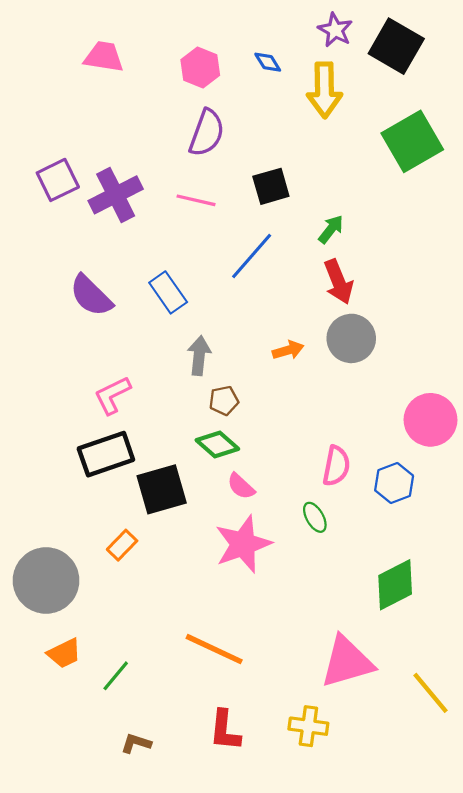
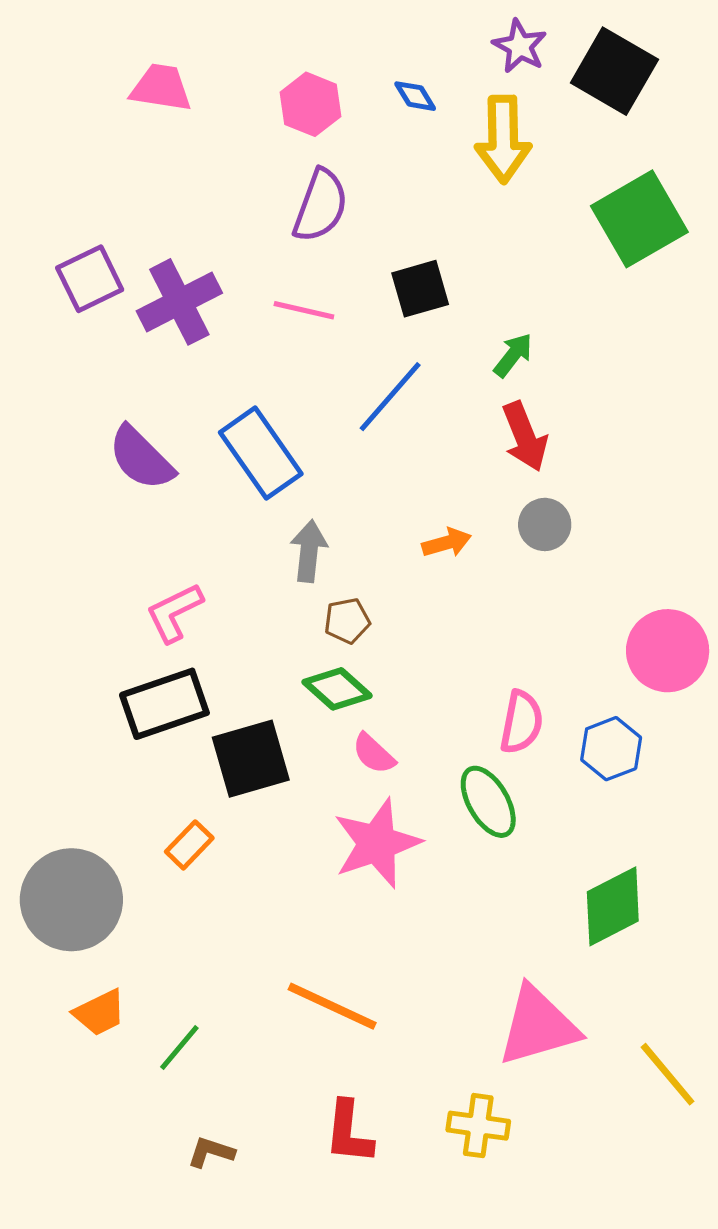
blue rectangle: (168, 292) -> (261, 453), size x1.4
gray circle: (351, 338) -> (545, 524), size x0.7
green ellipse: (315, 517) -> (488, 802), size x1.5

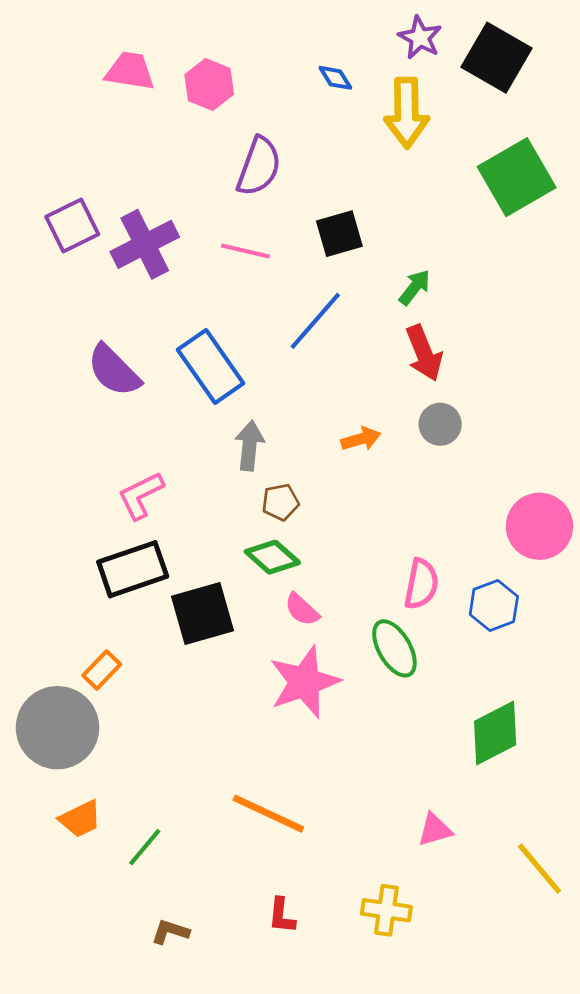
pink hexagon: (311, 104) -> (209, 85), moved
orange rectangle: (189, 845) -> (102, 670), moved
pink triangle: (538, 1026) -> (435, 830), size x0.5
red L-shape: (349, 1132) -> (282, 916), size x0.7

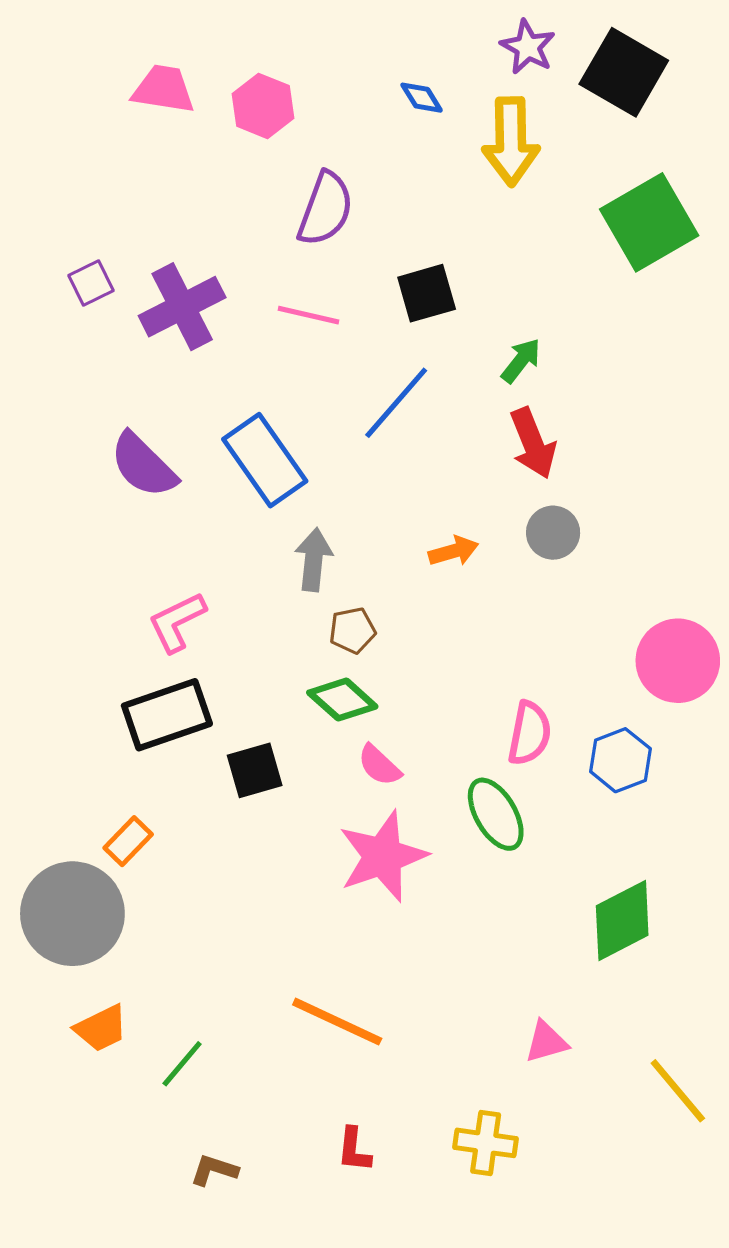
purple square: (72, 226) -> (91, 283), size x0.7
black square: (202, 614) -> (255, 770), size x0.7

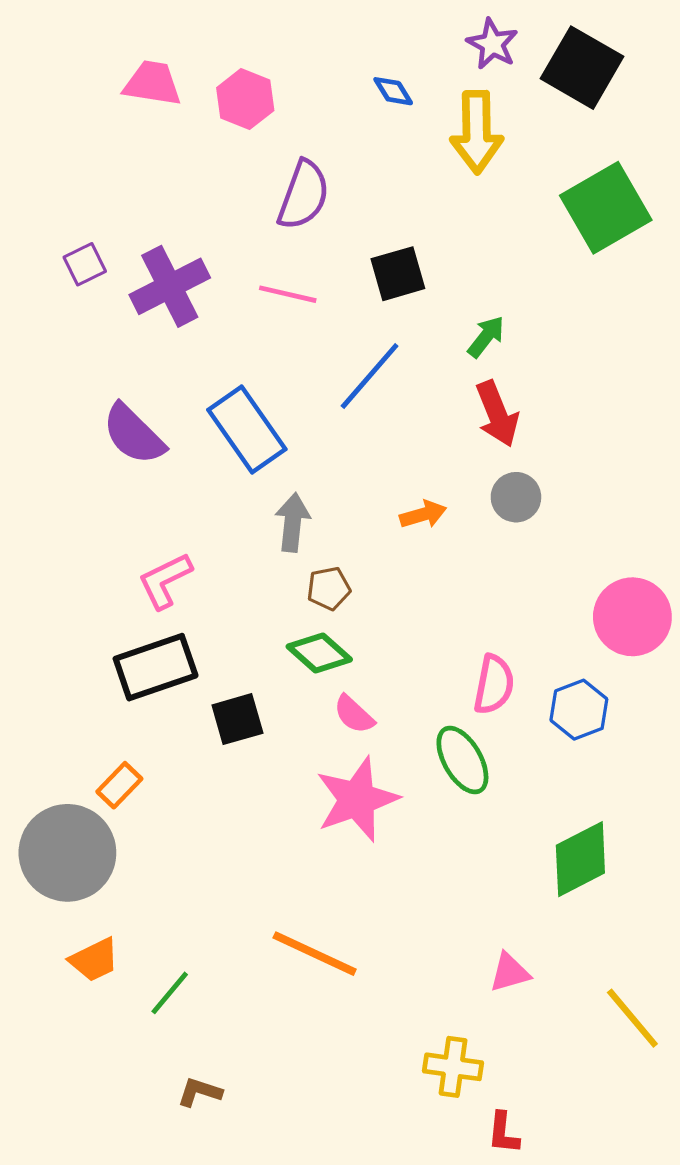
red L-shape: (354, 1150) -> (503, 1133), moved

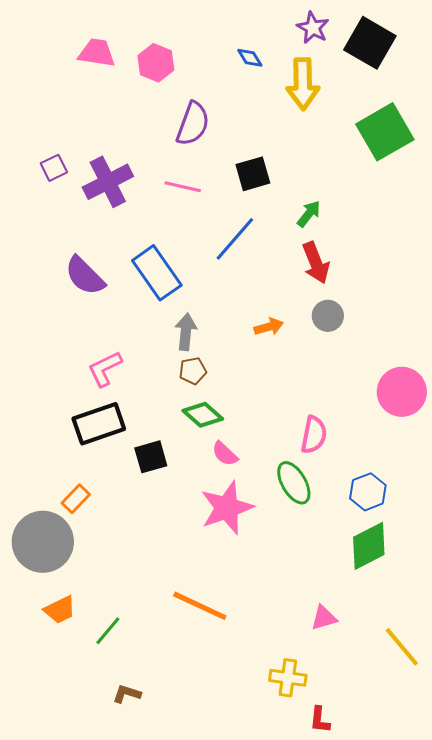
brown pentagon: (329, 588) -> (193, 371), moved
blue hexagon: (579, 710) -> (368, 492), moved

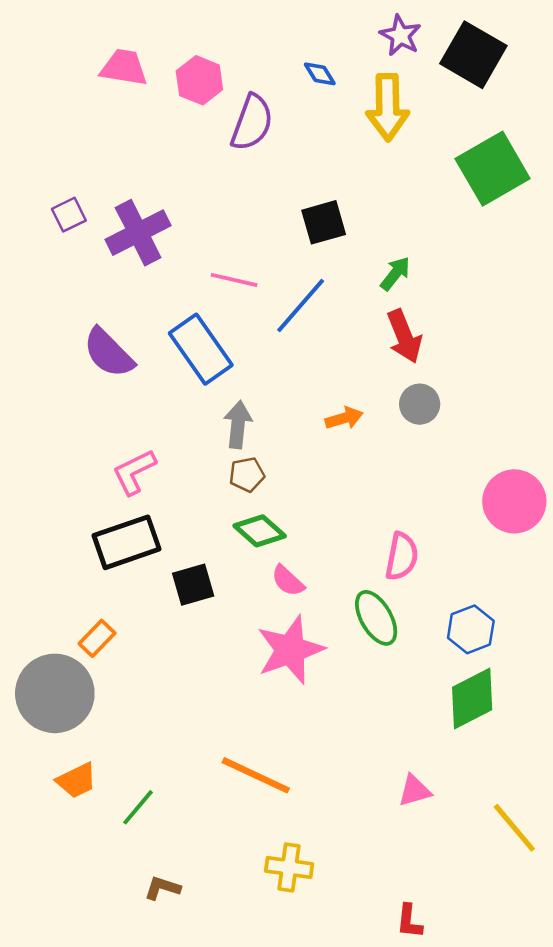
purple semicircle: (193, 124) -> (252, 123), moved
pink line: (183, 187) -> (234, 280), moved
yellow cross: (288, 678) -> (289, 867), moved

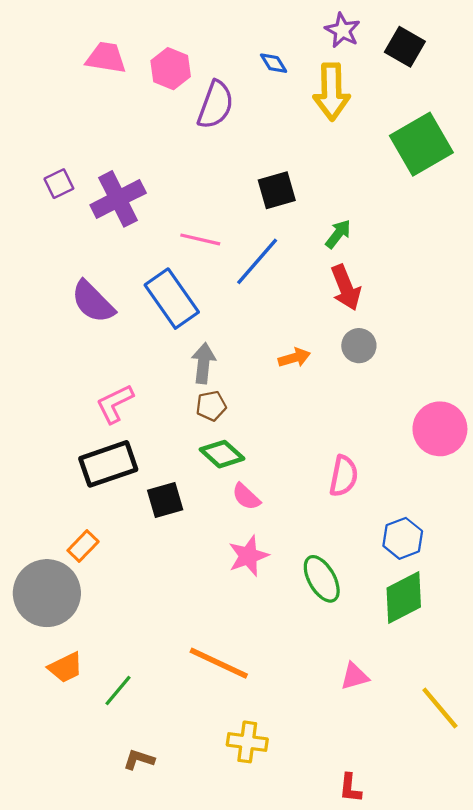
black square: (473, 55) -> (405, 47), size x0.7
green ellipse: (376, 618) -> (322, 579), moved
pink star: (290, 650) -> (248, 556), size x0.7

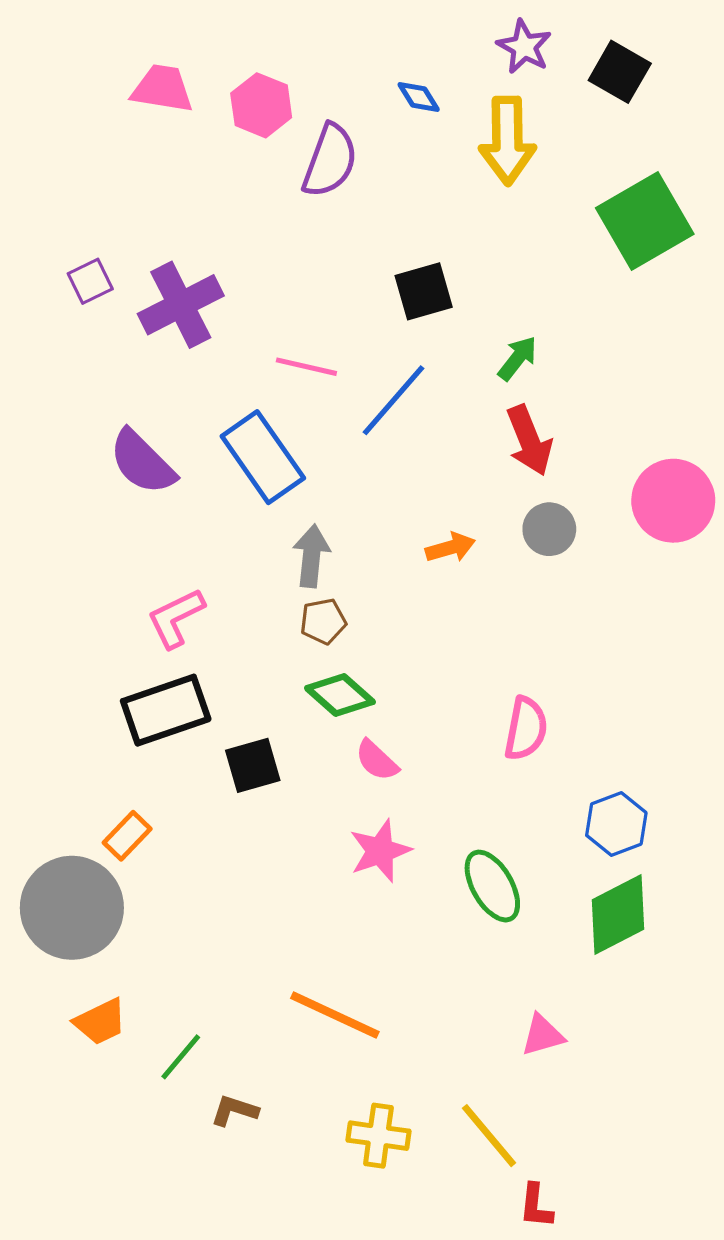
pink circle: (440, 429) -> (673, 501), moved
yellow line: (440, 708) -> (489, 1136), moved
brown L-shape: (139, 759) -> (234, 1110), moved

